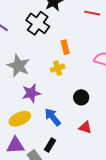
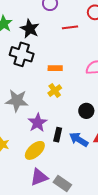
orange rectangle: (65, 47) -> (55, 68), turned -56
blue arrow: (53, 117) -> (79, 139), moved
black rectangle: (50, 145) -> (58, 135), moved

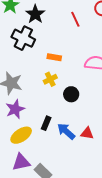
red line: (70, 27) -> (75, 19), turned 63
black circle: (86, 111) -> (71, 94), moved
purple star: (38, 123) -> (15, 109), moved

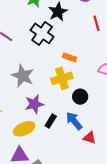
yellow cross: (50, 79) -> (62, 78), size x1.5
purple star: (15, 109) -> (34, 104), moved
blue arrow: (66, 131) -> (74, 121), moved

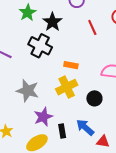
black circle: (80, 97) -> (94, 98), moved
black rectangle: (51, 121) -> (62, 131), turned -32

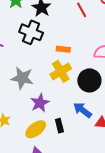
black circle: (94, 98) -> (89, 80), size x1.5
black rectangle: (62, 131) -> (59, 126), moved

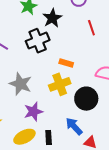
black cross: (31, 32) -> (38, 41), turned 35

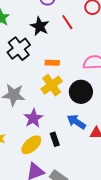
black star: (52, 18) -> (40, 26), moved

